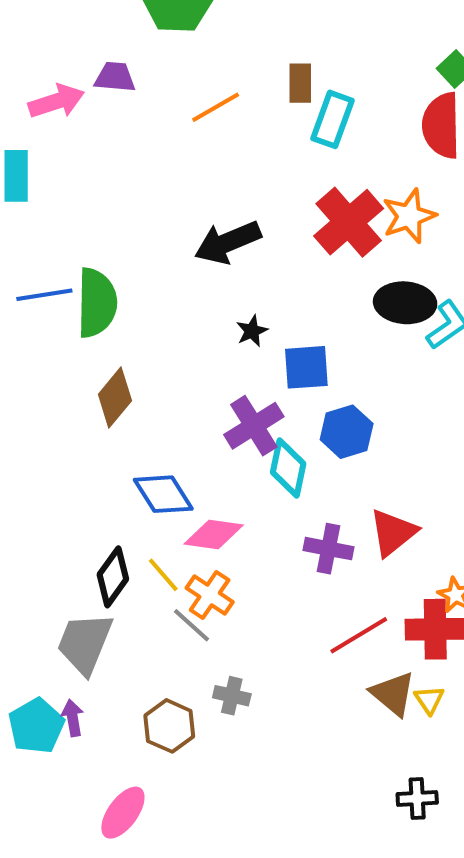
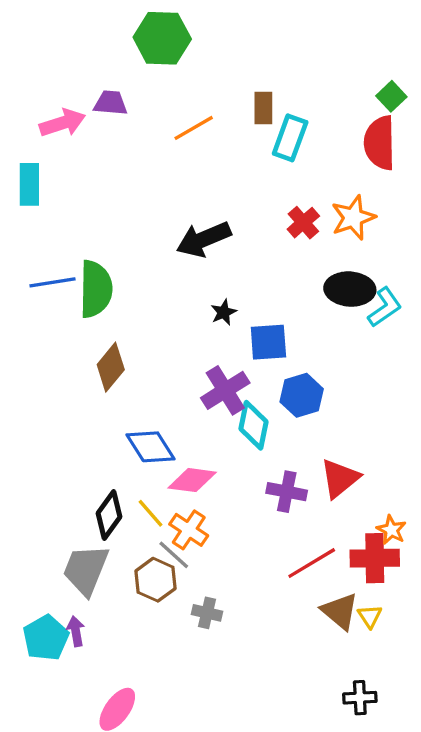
red cross: (349, 222) -> (303, 223), size x0.6
brown hexagon: (169, 726) -> (156, 580), moved

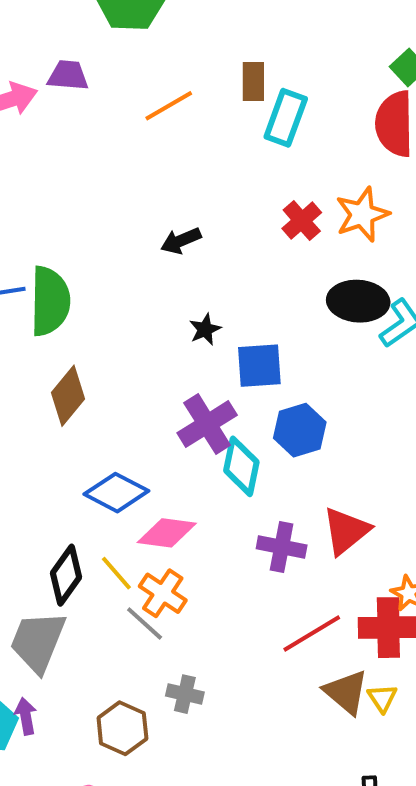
black arrow: (204, 239) -> (181, 241), size x0.6
blue diamond: (151, 447) -> (116, 493), turned -30
brown hexagon: (156, 580) -> (122, 728), moved

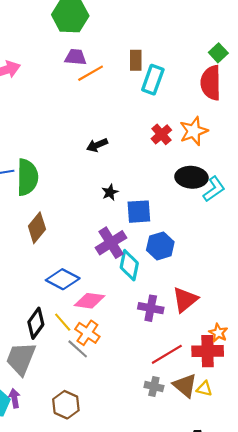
purple trapezoid: (68, 75) -> (76, 57), moved
gray cross: (185, 694) -> (154, 386), moved
yellow triangle: (382, 698) -> (204, 389), turned -42

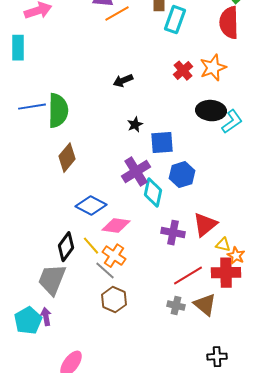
yellow triangle: (204, 389) -> (223, 245), moved
brown hexagon: (66, 405) -> (114, 300), moved

